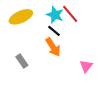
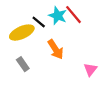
yellow ellipse: (21, 17) -> (22, 33), moved
black line: (54, 31) -> (39, 22), moved

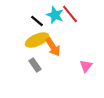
yellow ellipse: (22, 33) -> (37, 40), moved
gray rectangle: (23, 64) -> (35, 65), moved

